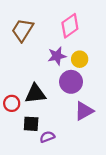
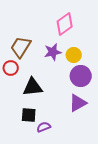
brown trapezoid: (22, 30) -> (21, 47), moved
purple circle: (71, 82) -> (81, 76), moved
red circle: (12, 103) -> (11, 68), moved

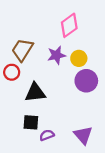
purple triangle: (78, 103) -> (83, 135), moved, turned -42

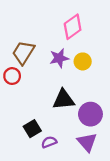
purple circle: (86, 81) -> (90, 114), moved
black triangle: (35, 92) -> (64, 100), moved
black square: (31, 122) -> (32, 129), turned -35

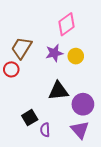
purple semicircle: (49, 142) -> (45, 130), turned -72

